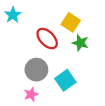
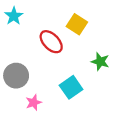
green star: (80, 43) -> (100, 62), moved
gray circle: (36, 70) -> (16, 76), moved

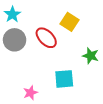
gray circle: (16, 76) -> (15, 40), moved
cyan square: (71, 87) -> (64, 79), turned 30

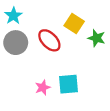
green star: (91, 56) -> (97, 38), moved
pink star: (30, 93) -> (43, 87), moved

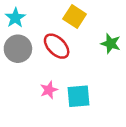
yellow square: (74, 24) -> (75, 17), moved
pink star: (43, 87) -> (49, 90), moved

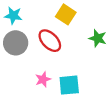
cyan star: (15, 18) -> (13, 16), turned -30

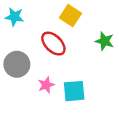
gray circle: (16, 43) -> (17, 64), moved

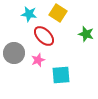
cyan star: (14, 17) -> (29, 14), moved
pink star: (46, 85) -> (38, 60), moved

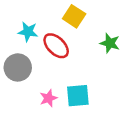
cyan star: (29, 14) -> (28, 32), moved
pink star: (38, 60) -> (48, 98), moved

